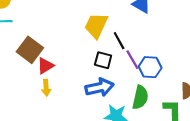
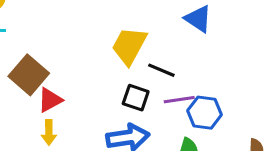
black line: (119, 41) -> (161, 70), turned -42
purple line: (132, 60) -> (179, 100), turned -72

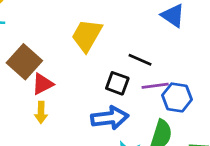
yellow trapezoid: (129, 46) -> (87, 35), moved

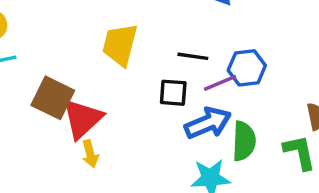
red triangle: (43, 84) -> (82, 119), size x1.5
blue hexagon: (177, 97) -> (247, 68), moved
blue arrow: (110, 118) -> (208, 123), moved

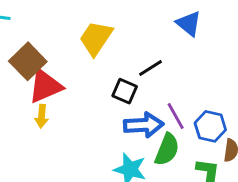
black line: (193, 56) -> (150, 68), turned -60
blue hexagon: (247, 68) -> (210, 126), moved
purple line: (220, 83) -> (176, 116), moved, turned 64

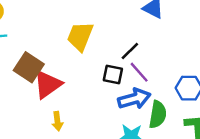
yellow arrow: (42, 116) -> (57, 121), moved
purple line: (176, 116) -> (139, 72), moved

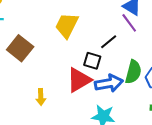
purple line: (139, 72) -> (129, 23), moved
red triangle: (47, 84) -> (79, 80), moved
green semicircle: (158, 115) -> (133, 72), moved

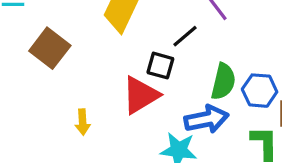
blue arrow: (109, 83) -> (206, 119), moved

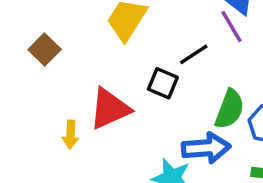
brown square: (50, 48) -> (45, 49), size x0.7
red triangle: (140, 95) -> (110, 109), moved

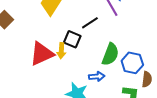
yellow arrow: (71, 135) -> (61, 51), moved
blue arrow: (206, 148) -> (97, 77), size x0.6

